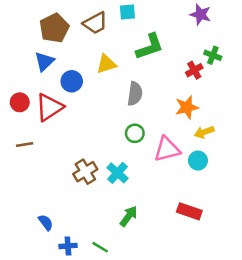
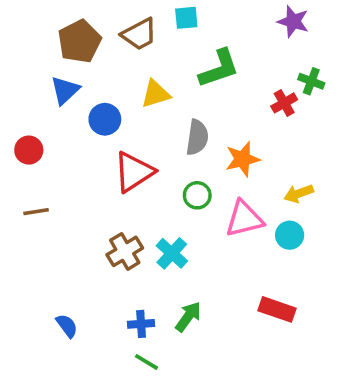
red triangle: (49, 107) -> (134, 172), moved
orange star: (187, 107) -> (242, 159), moved
blue cross: (68, 246) -> (141, 324), moved

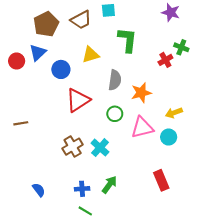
green L-shape: (219, 69) -> (127, 40), turned -65
red circle: (29, 150) -> (17, 61), moved
red rectangle: (277, 309) -> (161, 180), turned 48

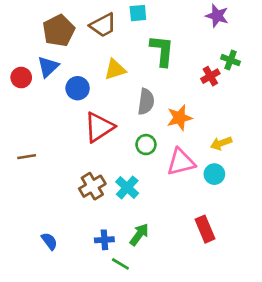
green line: (85, 211) -> (120, 264), moved

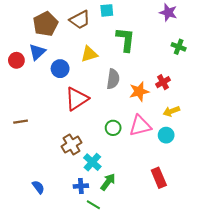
red cross: (210, 76) -> (163, 82), moved
green circle: (146, 145) -> (113, 128), moved
cyan cross: (127, 187) -> (92, 162), moved

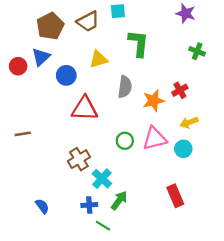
red triangle: (77, 99) -> (85, 109), turned 35

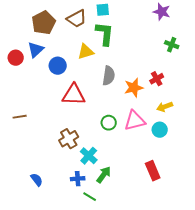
green L-shape: (139, 43) -> (105, 34), moved

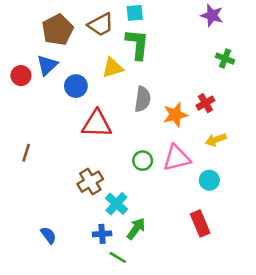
brown line: (20, 117) -> (26, 153), turned -64
cyan circle: (160, 130) -> (209, 180), moved

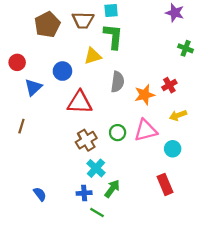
brown trapezoid: (101, 25) -> (83, 20), turned 30
blue triangle: (47, 65) -> (33, 87), moved
brown cross: (90, 182) -> (86, 140), moved

